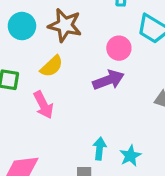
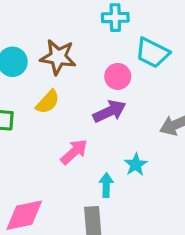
pink arrow: (43, 105) -> (74, 152), moved, turned -100
cyan star: (130, 156) -> (136, 165), moved

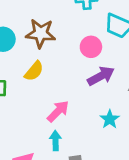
purple arrow: (109, 111) -> (101, 76), moved
cyan arrow: (106, 185) -> (55, 141), moved

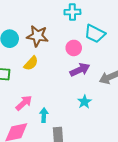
pink arrow: (58, 111) -> (24, 103), moved

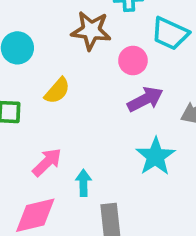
brown star: (37, 36) -> (91, 31), moved
cyan star: (84, 102) -> (155, 156), size x1.5

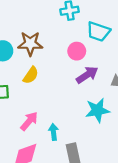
brown star: (91, 31) -> (30, 44), moved
cyan star: (155, 156) -> (97, 110), turned 30

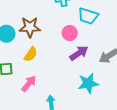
pink arrow: (29, 121) -> (29, 84), moved

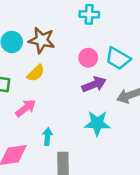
cyan trapezoid: (88, 16) -> (118, 58), moved

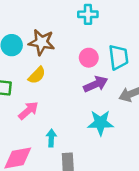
cyan trapezoid: (118, 58) -> (118, 57), turned -125

